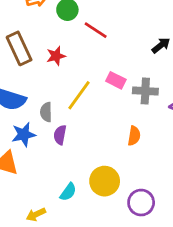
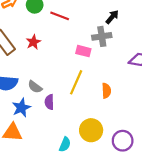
gray cross: (145, 91) -> (102, 36), moved
yellow line: (79, 95) -> (76, 82), moved
gray semicircle: (46, 112) -> (35, 87), turned -40

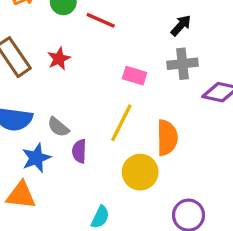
gray cross: (102, 36) -> (182, 64), moved
orange semicircle: (106, 91) -> (167, 138), size x1.5
yellow circle: (91, 130) -> (140, 172), moved

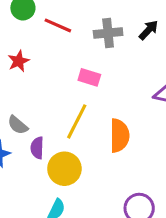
black arrow: (181, 25) -> (149, 30), moved
gray cross: (182, 64) -> (108, 33), moved
yellow circle: (140, 172) -> (64, 169), moved

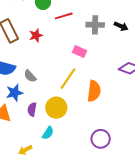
red line: (58, 25) -> (64, 16), turned -48
black arrow: (149, 30) -> (121, 26), turned 64
purple semicircle: (37, 148) -> (32, 109), moved

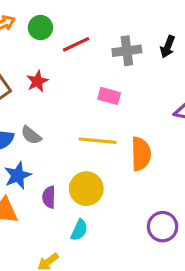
black arrow: (121, 26) -> (168, 47), turned 96
gray semicircle: (30, 76) -> (31, 135), moved
yellow line: (68, 79) -> (98, 141), turned 70

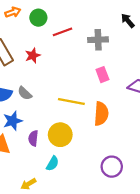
black arrow: (168, 47) -> (128, 21), moved, turned 112
pink rectangle: (109, 96) -> (102, 75), moved, turned 48

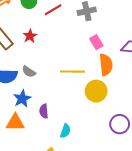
orange semicircle: (101, 114) -> (106, 65), moved
yellow circle: (60, 135) -> (96, 91), moved

